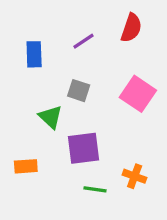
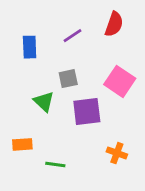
gray square: (79, 91) -> (68, 79), turned -30
purple square: (84, 148) -> (87, 111), moved
green line: (95, 189) -> (55, 164), moved

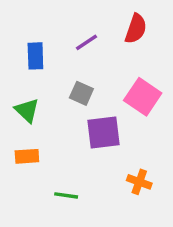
gray square: (68, 79) -> (81, 93), turned 36
green triangle: (44, 101) -> (27, 110), moved
orange rectangle: (22, 144) -> (27, 156), moved

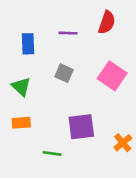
purple line: (86, 42) -> (68, 33), turned 36
purple square: (104, 133) -> (81, 127), moved
orange cross: (139, 182) -> (123, 143), moved, turned 30

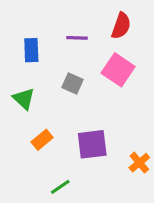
pink square: (112, 76) -> (118, 70), moved
orange rectangle: (21, 123) -> (42, 140), moved, turned -36
green line: (52, 153) -> (60, 187), moved, turned -42

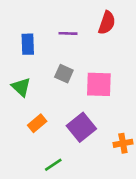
pink square: (118, 70) -> (99, 84), moved, turned -32
purple square: (92, 144) -> (81, 127), turned -32
orange cross: (139, 163) -> (123, 143), turned 30

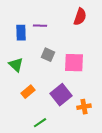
purple line: (68, 33) -> (40, 26), moved
orange cross: (123, 143) -> (84, 107), moved

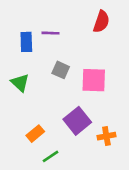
orange rectangle: (28, 92) -> (35, 134), moved

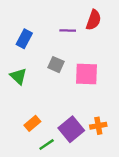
purple line: (51, 33) -> (68, 31), moved
blue rectangle: (26, 42) -> (24, 39), turned 30
purple square: (77, 121) -> (71, 129), moved

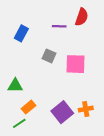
green triangle: (18, 76) -> (15, 86), moved, turned -42
green line: (47, 145) -> (19, 123), moved

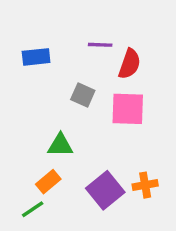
red semicircle: (82, 17) -> (130, 64), moved
blue rectangle: (21, 33) -> (36, 57), turned 56
green triangle: (15, 86) -> (60, 145), moved

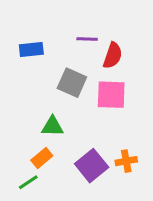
gray square: (83, 95) -> (72, 83), size x1.4

